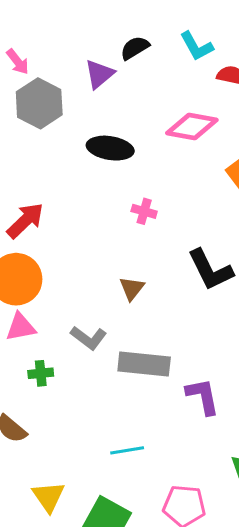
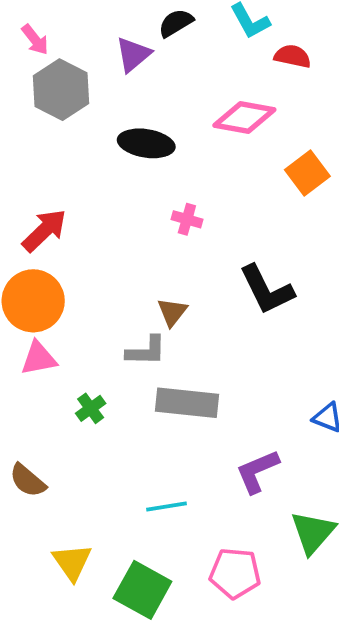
gray L-shape: (89, 338) -> (146, 351), moved, turned -36
green cross: (41, 373) -> (91, 408), moved, turned -30
purple L-shape: (203, 396) -> (257, 471), moved, turned -102

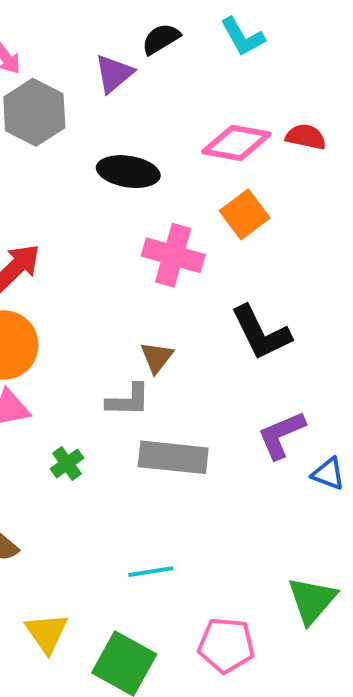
red semicircle: (293, 56) -> (306, 137), moved
orange square: (307, 173) -> (245, 214), moved
pink cross: (187, 219) -> (173, 255), size x1.8
purple L-shape: (257, 471) -> (281, 435), moved

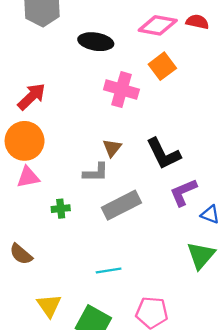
black L-shape: (261, 333) -> (163, 154), moved
gray rectangle: (173, 457) -> (121, 205), turned -33
green cross: (67, 463) -> (61, 209), turned 30
green triangle: (312, 600) -> (201, 255), moved

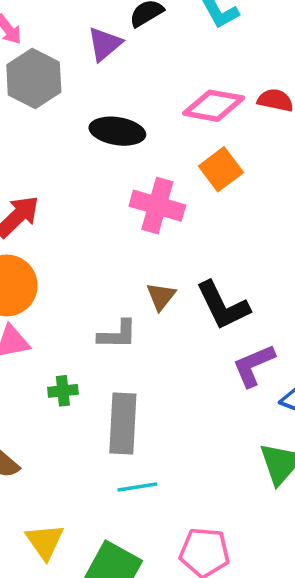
brown triangle: (112, 148) -> (161, 296), moved
gray rectangle: (121, 205) -> (123, 423), moved, turned -60

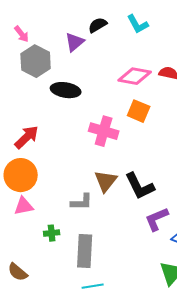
black ellipse: (117, 131) -> (66, 90), moved
orange square: (221, 169) -> (139, 111), turned -30
brown triangle: (161, 296) -> (106, 181), size x1.4

